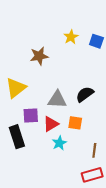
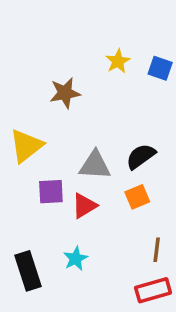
orange square: (75, 123) -> (137, 197), moved, turned -32
black rectangle: (17, 137) -> (28, 271), moved
cyan star: (59, 143) -> (76, 259), moved

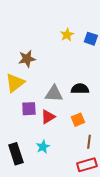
brown star: (65, 93) -> (27, 59), moved
black semicircle: (141, 156) -> (80, 89), turned 36
orange square: (137, 197) -> (78, 120), moved

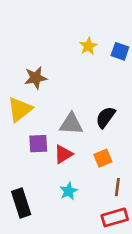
black semicircle: (80, 89) -> (105, 117), turned -54
cyan star: (43, 147) -> (69, 191), moved

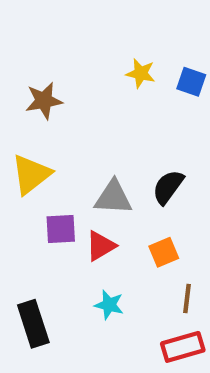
yellow star: (88, 46) -> (141, 73), turned -30
brown star: (36, 78) -> (44, 101), moved
cyan star: (69, 191) -> (109, 305), turned -30

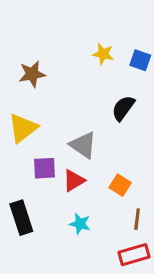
black semicircle: (168, 187) -> (123, 108), moved
gray triangle: (113, 197) -> (83, 145), turned 32
orange square: (164, 252) -> (120, 185), turned -35
black rectangle: (33, 324) -> (21, 218), moved

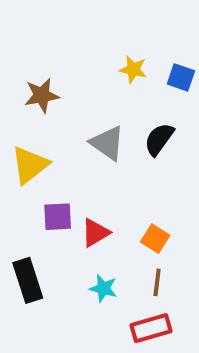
gray triangle: (83, 145) -> (107, 143), moved
brown line: (137, 219) -> (157, 282), moved
red rectangle: (134, 255) -> (151, 328), moved

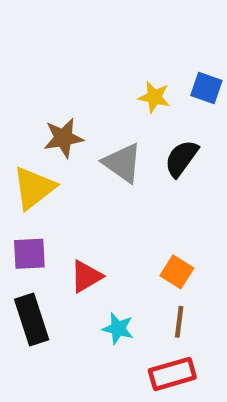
yellow star: (133, 70) -> (154, 97), moved
brown star: (42, 95) -> (63, 138), moved
purple square: (58, 217) -> (29, 254), moved
red triangle: (95, 233) -> (86, 276), moved

